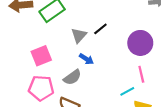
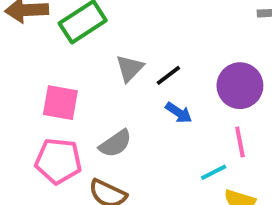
black line: (100, 29) -> (168, 75), moved
pink square: (41, 56) -> (60, 103), turned 30
blue arrow: (86, 59) -> (179, 113), moved

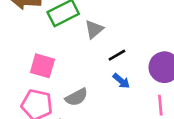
gray triangle: (130, 68) -> (94, 29), moved

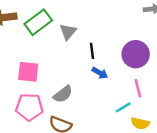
black line: (117, 55) -> (92, 51), turned -56

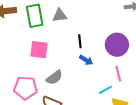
green rectangle: (38, 22) -> (35, 16), turned -65
gray triangle: (68, 32) -> (60, 15), moved, turned 42
pink square: (28, 72) -> (39, 50), moved

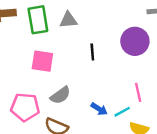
purple circle: (117, 45) -> (135, 41), moved
blue arrow: (86, 60) -> (99, 109), moved

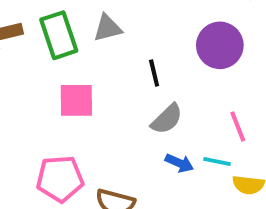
gray semicircle: (60, 95) -> (167, 119), moved
cyan line: (122, 112) -> (217, 161), turned 49

